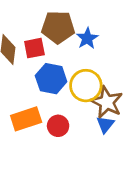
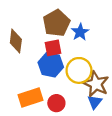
brown pentagon: (58, 27) -> (56, 23), turned -30
red square: (34, 48) -> (53, 48), moved

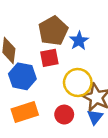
blue hexagon: (51, 65) -> (22, 76), moved
red circle: (56, 103) -> (64, 115), moved

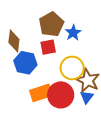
orange rectangle: (25, 112) -> (41, 93), moved
red circle: (64, 115) -> (61, 95), size x1.6

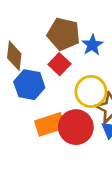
brown pentagon: (51, 24) -> (64, 34), turned -30
red square: (48, 47) -> (59, 64), turned -35

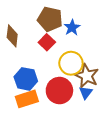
blue hexagon: (29, 85) -> (26, 79), moved
orange rectangle: (50, 124) -> (27, 99), moved

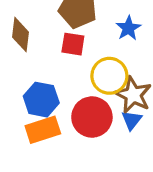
blue star: (72, 28) -> (128, 28), moved
red square: (47, 42) -> (73, 44), turned -35

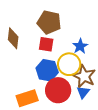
blue star: (128, 28) -> (80, 46), moved
blue hexagon: (41, 100) -> (47, 70), moved

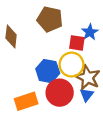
red square: (46, 44) -> (77, 43), moved
blue star: (80, 46) -> (90, 32), moved

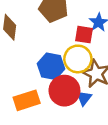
blue triangle: (87, 95) -> (84, 98), moved

